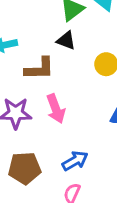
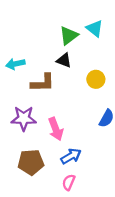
pink arrow: (56, 109) -> (56, 129), moved

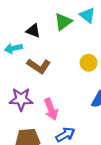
black triangle: (64, 60) -> (33, 31), moved
brown L-shape: (43, 83) -> (39, 66), turned 35

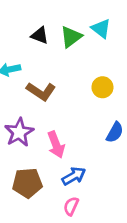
black triangle: (33, 31) -> (40, 35), moved
purple star: (21, 99) -> (19, 132), turned -30

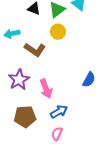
yellow circle: (102, 87) -> (58, 32), moved

